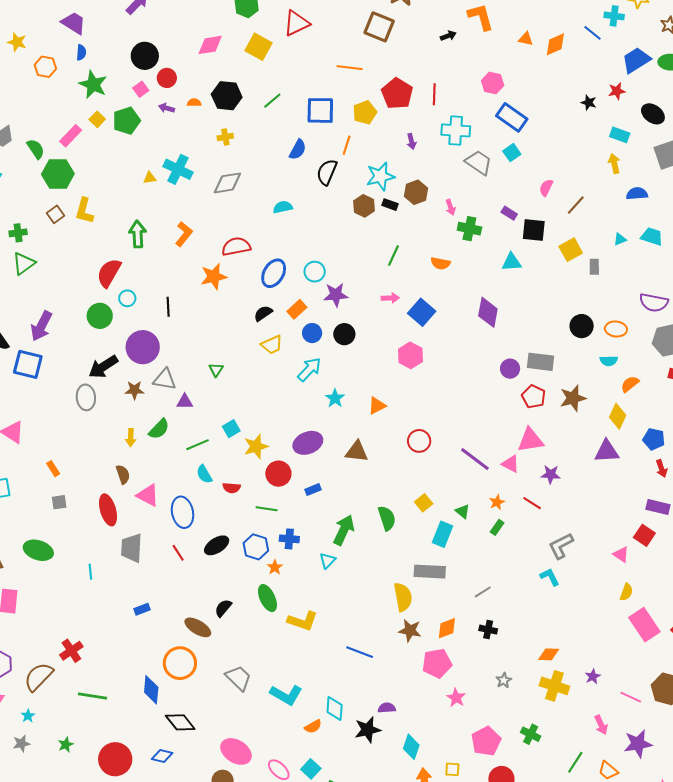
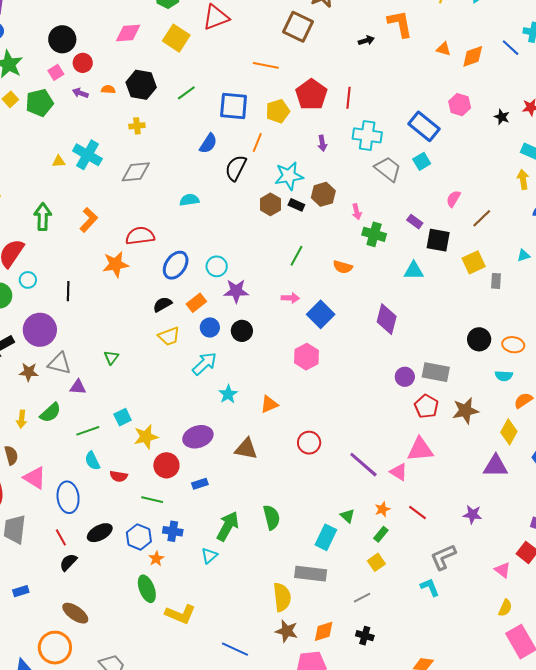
pink hexagon: (493, 83) -> (460, 105), moved
purple star: (551, 474) -> (472, 514), moved
yellow square: (424, 503) -> (376, 562), moved
black semicircle: (223, 608) -> (68, 562), moved

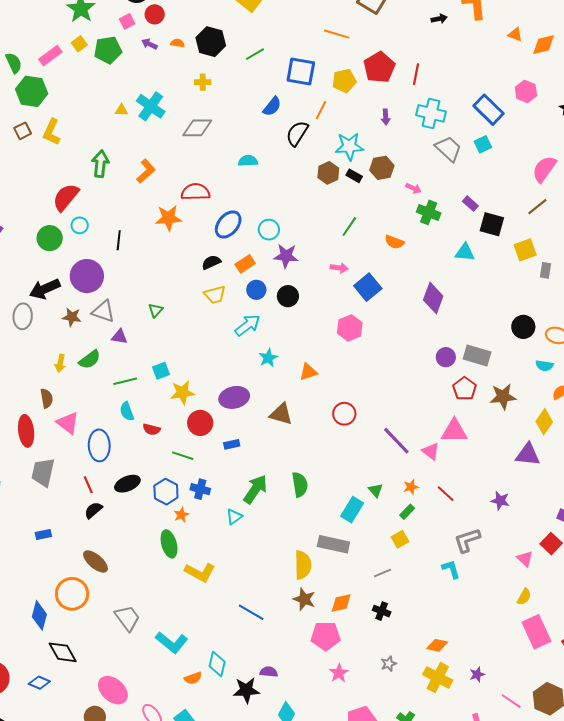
pink semicircle: (453, 199) -> (544, 169), moved, size x1.6
pink arrow: (357, 212) -> (413, 188), turned -56

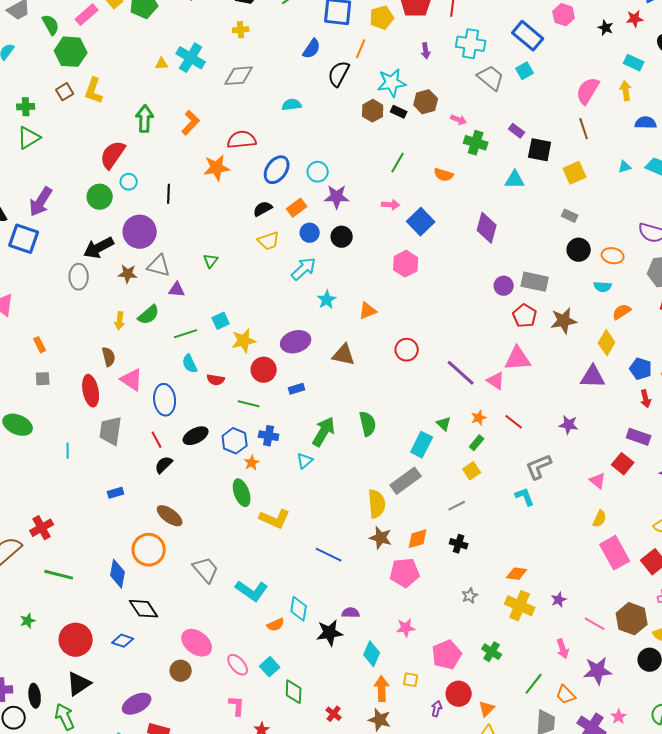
brown line: (537, 207) -> (584, 129), turned -65
gray rectangle: (546, 270) -> (570, 216), moved, turned -70
gray rectangle: (333, 544) -> (406, 481), turned -44
pink star: (339, 673) -> (406, 628), moved, turned 30

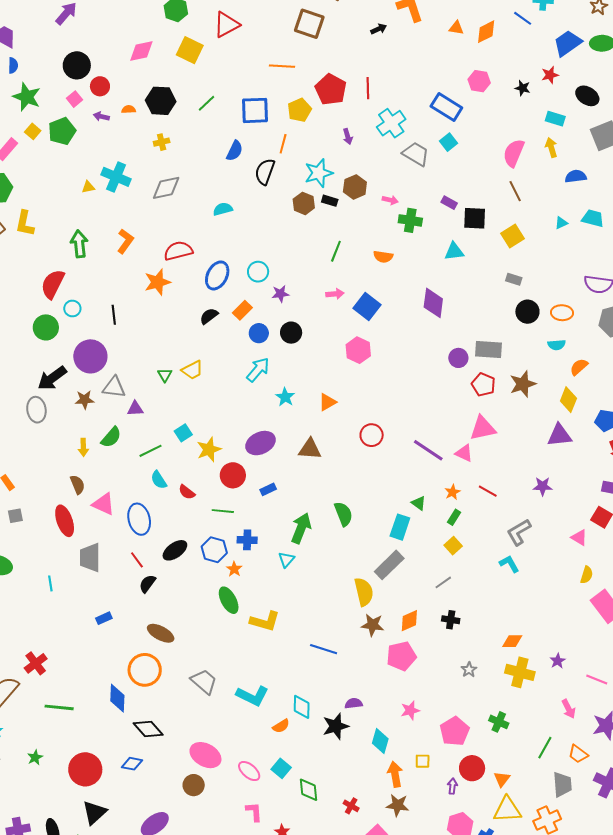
cyan cross: (471, 44) -> (391, 123), turned -36
purple star: (337, 197) -> (280, 294), size x0.7
yellow trapezoid: (269, 241) -> (192, 370), moved
red semicircle: (216, 380) -> (187, 492), turned 36

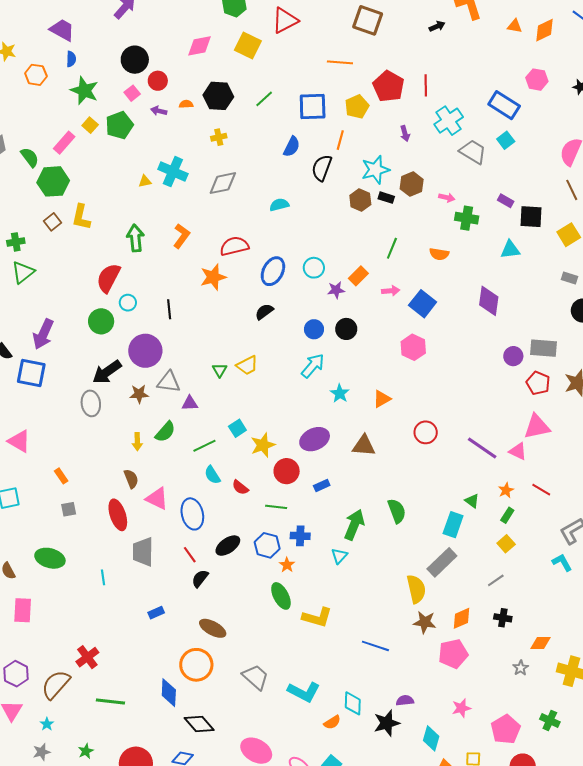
orange rectangle: (242, 310) -> (358, 276), moved
orange diamond: (512, 641) -> (540, 643), moved

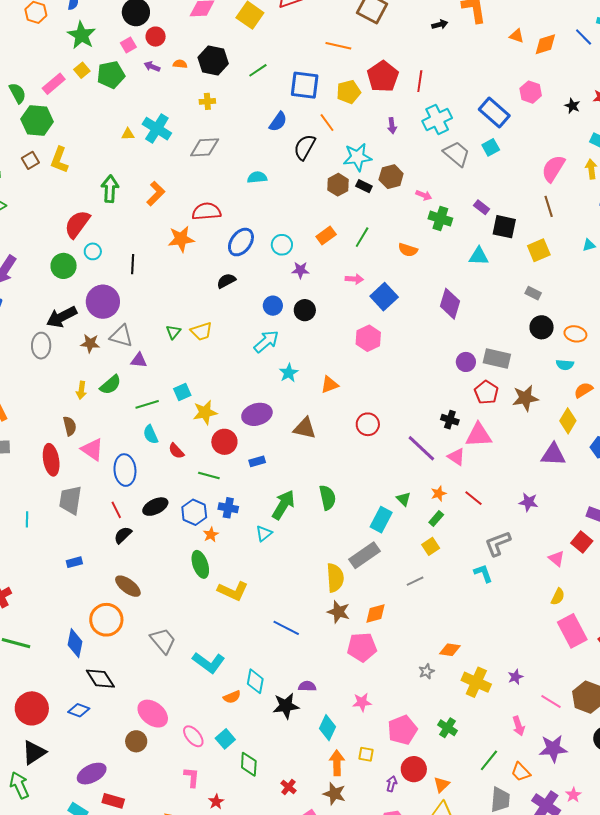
orange line: (340, 140) -> (327, 123), turned -60
orange rectangle: (358, 276) -> (326, 236), moved
black cross: (503, 618) -> (450, 420), moved

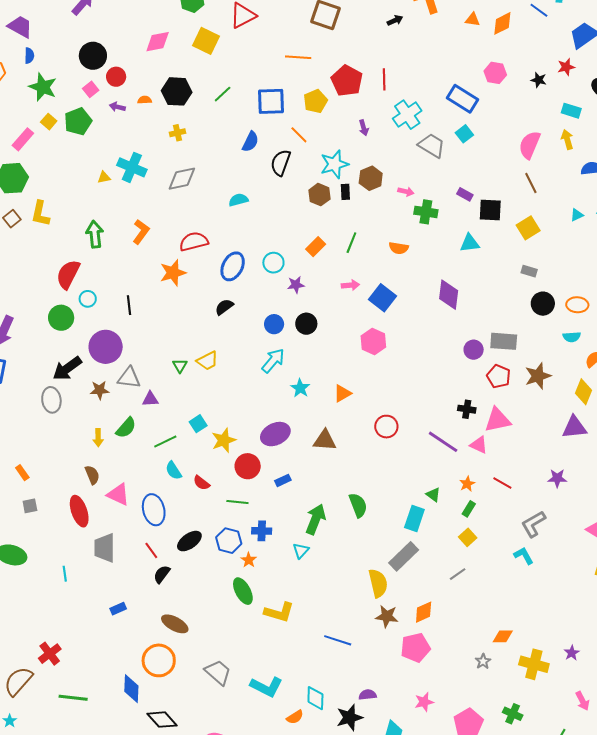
black rectangle: (364, 186) -> (345, 192), turned 70

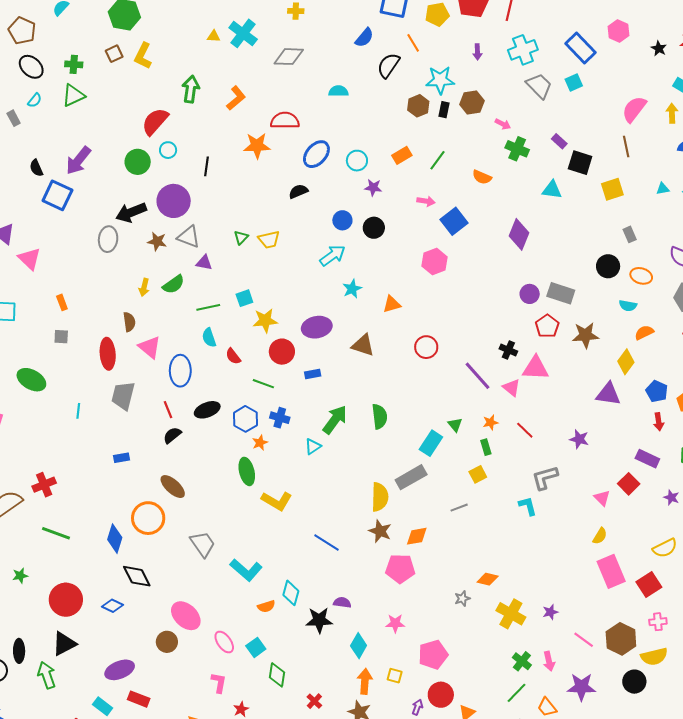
gray rectangle: (529, 271) -> (630, 234), moved, turned 35
green rectangle: (469, 509) -> (486, 447), turned -63
green cross: (513, 714) -> (522, 661), moved

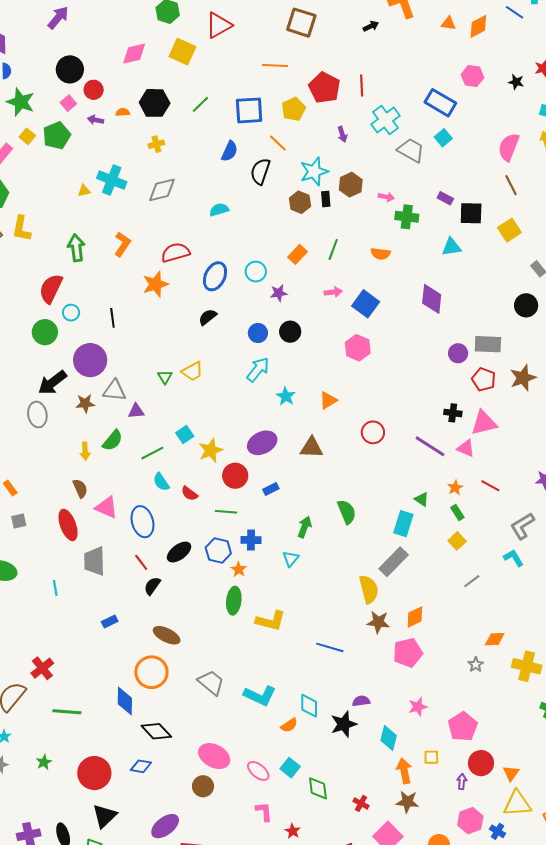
green arrow: (335, 420) -> (305, 527), size x0.7
green ellipse: (247, 471) -> (234, 601), turned 36
gray line: (459, 508) -> (472, 581), moved

